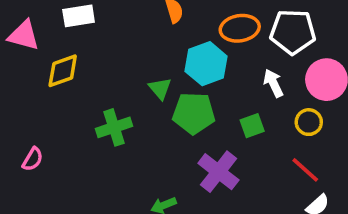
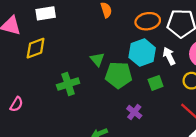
cyan hexagon: (206, 64) -> (142, 53), moved
purple cross: (218, 172) -> (134, 112), size x0.6

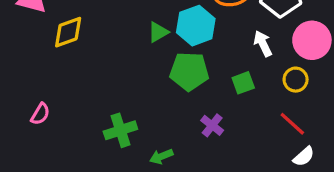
cyan hexagon: (142, 53) -> (196, 26), moved
green triangle: (97, 59) -> (158, 32), moved, turned 40
green cross: (68, 84) -> (120, 130), moved

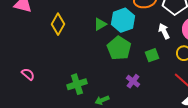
yellow diamond: (68, 32) -> (58, 24), moved, turned -40
green pentagon: (189, 71) -> (119, 48), turned 30
pink semicircle: (40, 114) -> (28, 74), turned -80

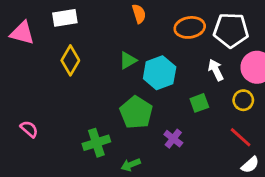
cyan hexagon: (123, 20) -> (160, 73), moved
green pentagon: (119, 48) -> (136, 113), moved

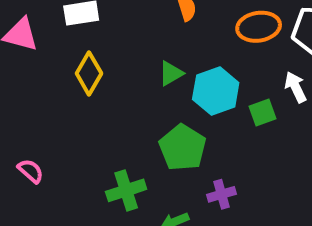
green square: (199, 103) -> (262, 112), moved
purple cross: (173, 139) -> (222, 194), moved, turned 36

